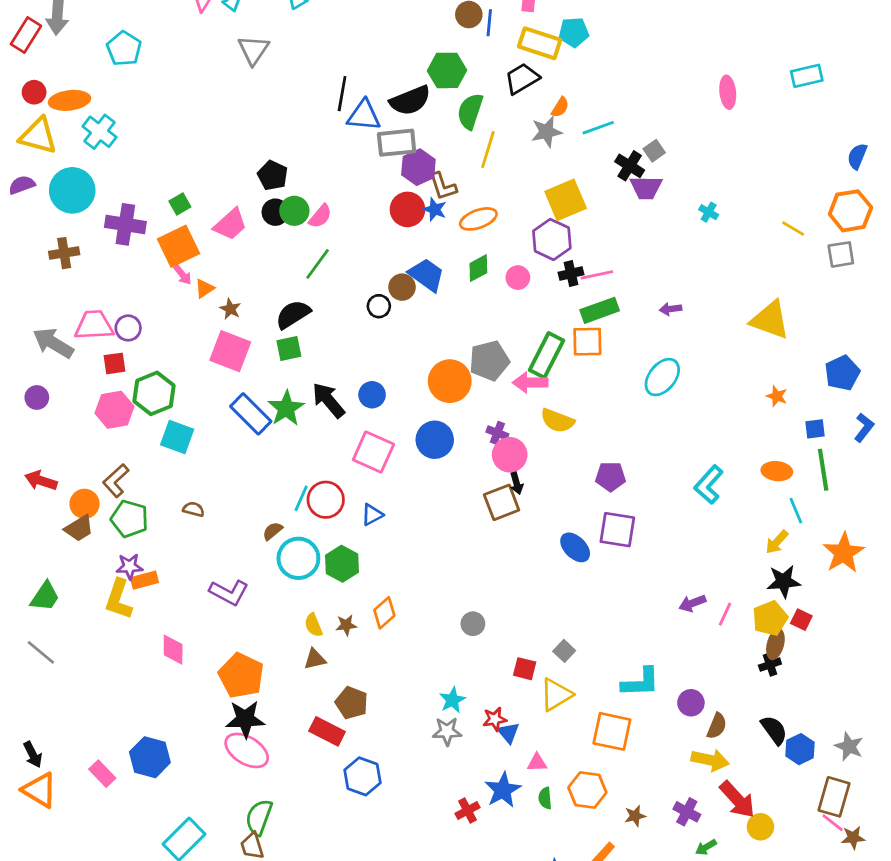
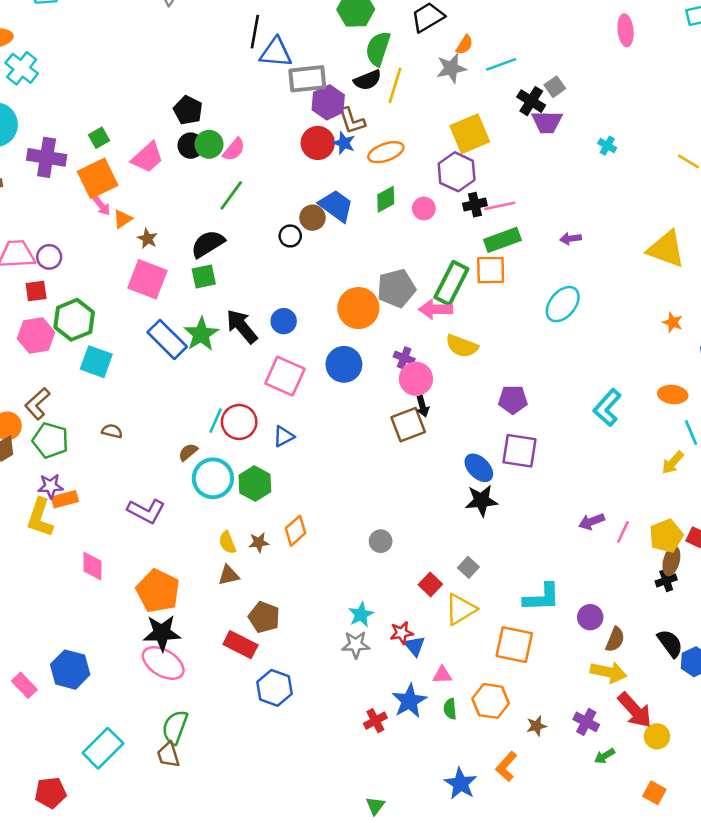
black semicircle: (410, 100) -> (368, 80), moved, size x0.7
black star: (784, 581) -> (481, 501), moved
red square: (525, 669) -> (430, 584), turned 30

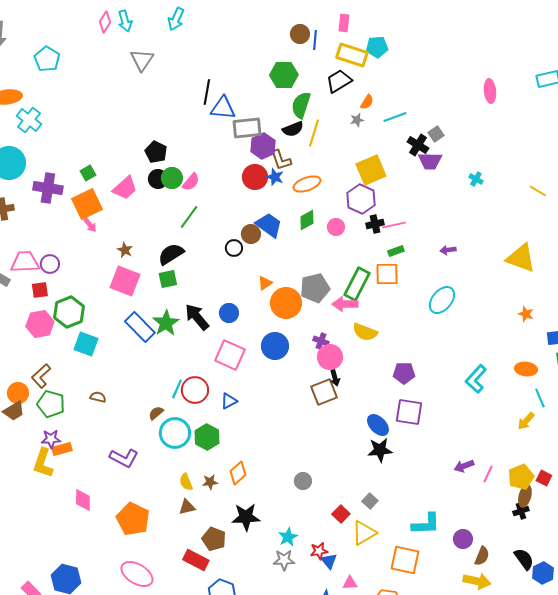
gray star: (451, 68) -> (357, 120), size x0.6
orange triangle: (123, 219) -> (265, 283), moved
green rectangle: (502, 240) -> (396, 251), size x0.6
black star: (162, 633) -> (246, 517), moved

